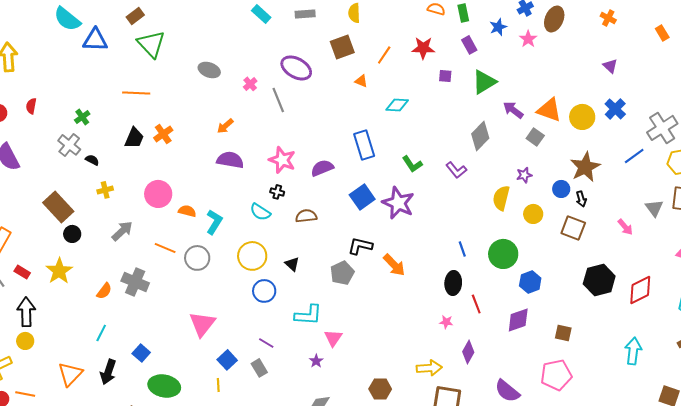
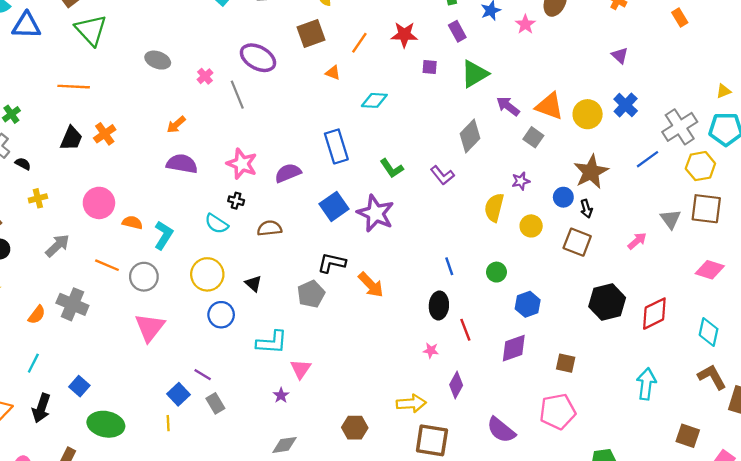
pink arrow: (625, 227) -> (637, 241), turned -90
green circle: (503, 254) -> (497, 272), size x0.6
pink triangle: (202, 324) -> (150, 327), moved
purple line: (266, 343) -> (203, 375), moved

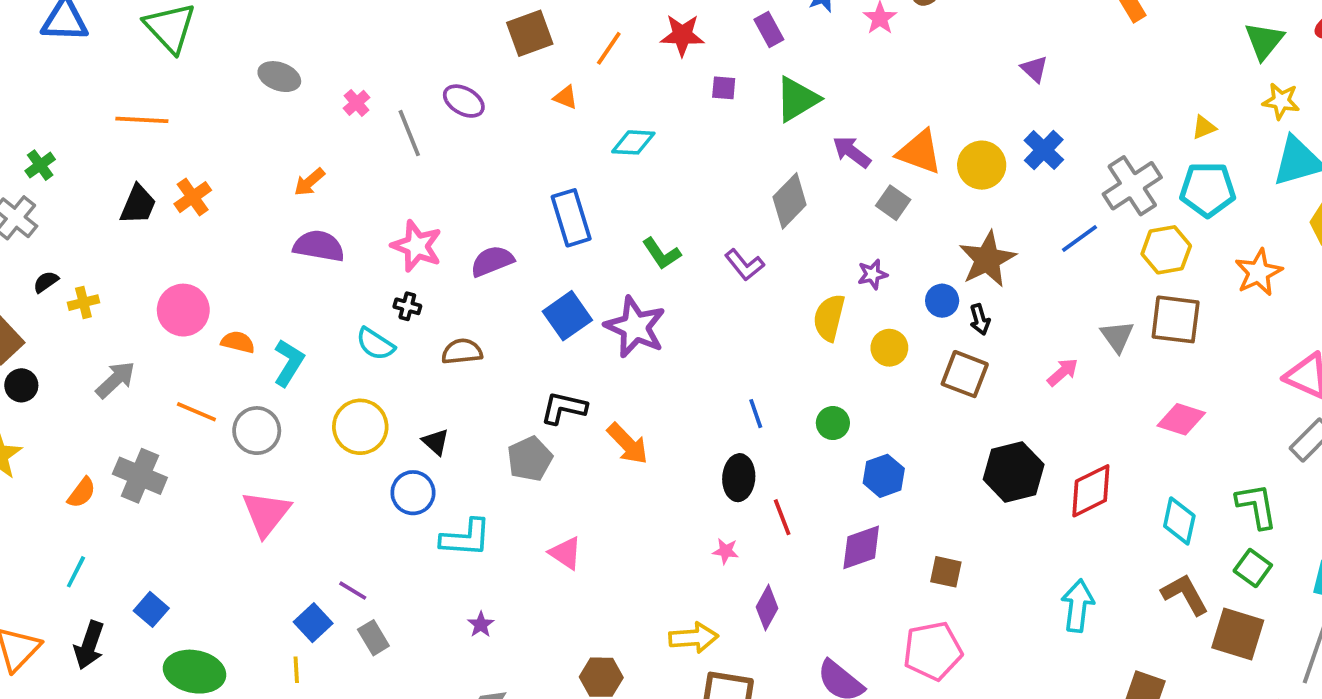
purple ellipse: (258, 58) -> (464, 101), moved, size x0.7
black semicircle: (23, 164) -> (46, 282), moved, turned -63
blue circle: (221, 315) -> (413, 493), moved
pink triangle: (301, 369) -> (566, 553), moved, turned -30

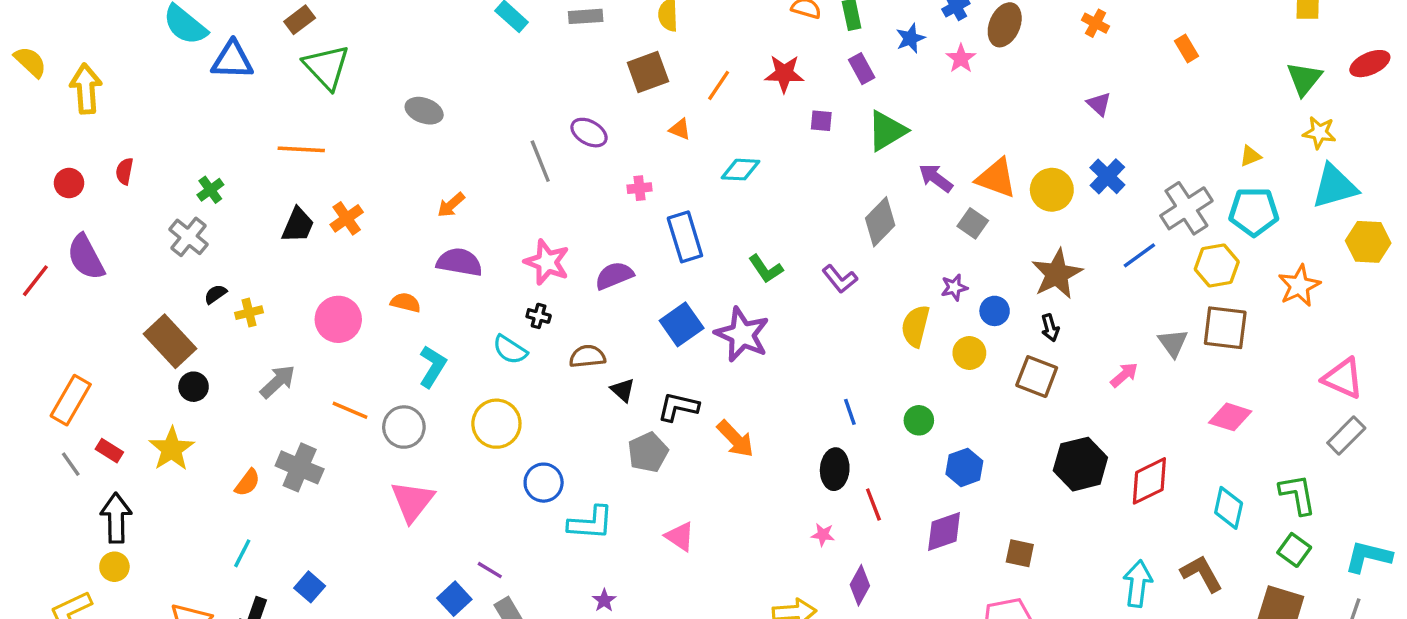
pink cross: (357, 103) -> (639, 188), moved, turned 35
blue circle: (942, 301) -> (995, 311), moved
orange semicircle: (238, 342) -> (406, 303), moved
black triangle: (436, 442) -> (623, 390), moved
brown L-shape: (1185, 594) -> (1202, 573), moved

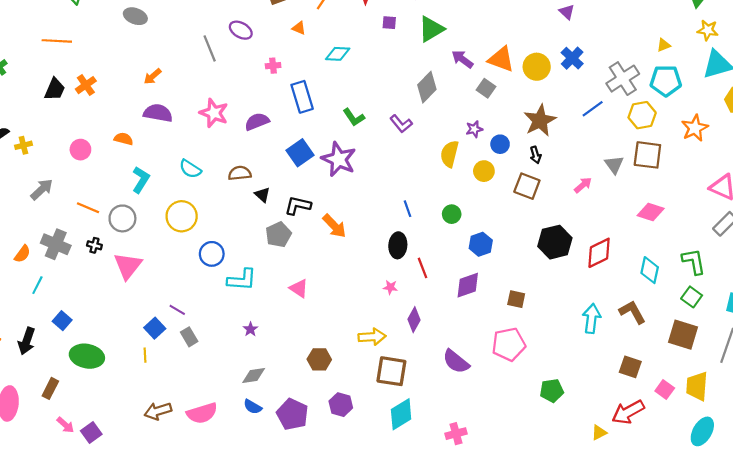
black cross: (539, 316) -> (94, 245), moved
pink circle: (338, 319) -> (80, 150), size x0.7
cyan line: (242, 553) -> (37, 285), moved

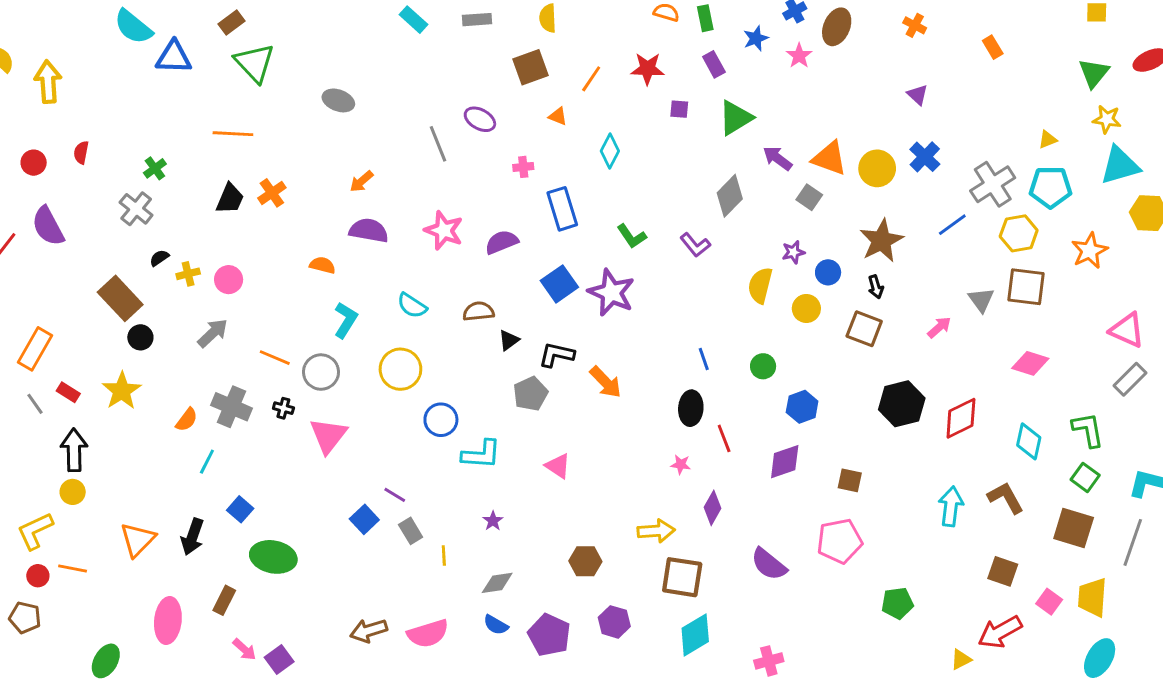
cyan diamond: (338, 54) -> (610, 151), turned -65
pink circle: (80, 150) -> (229, 280), moved
black triangle: (262, 195) -> (509, 340), turned 42
yellow line: (145, 355) -> (444, 555), moved

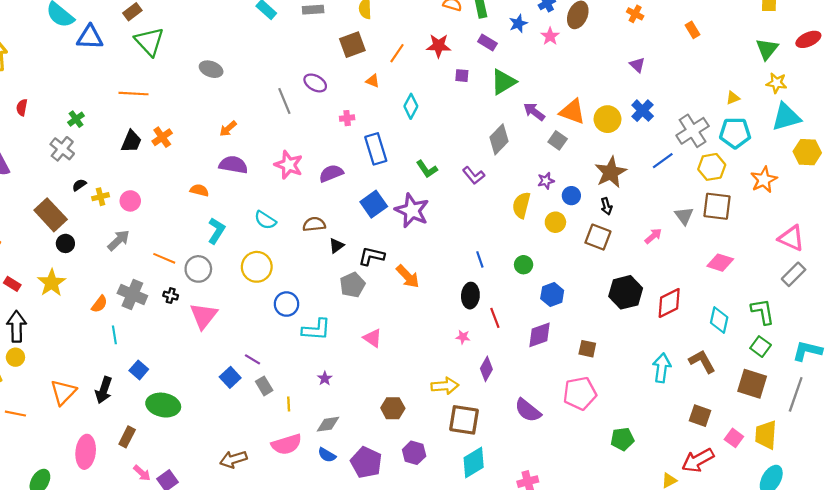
purple rectangle: (714, 64) -> (487, 43), turned -30
cyan line: (207, 462) -> (114, 335), turned -36
pink semicircle: (428, 633) -> (287, 444), moved

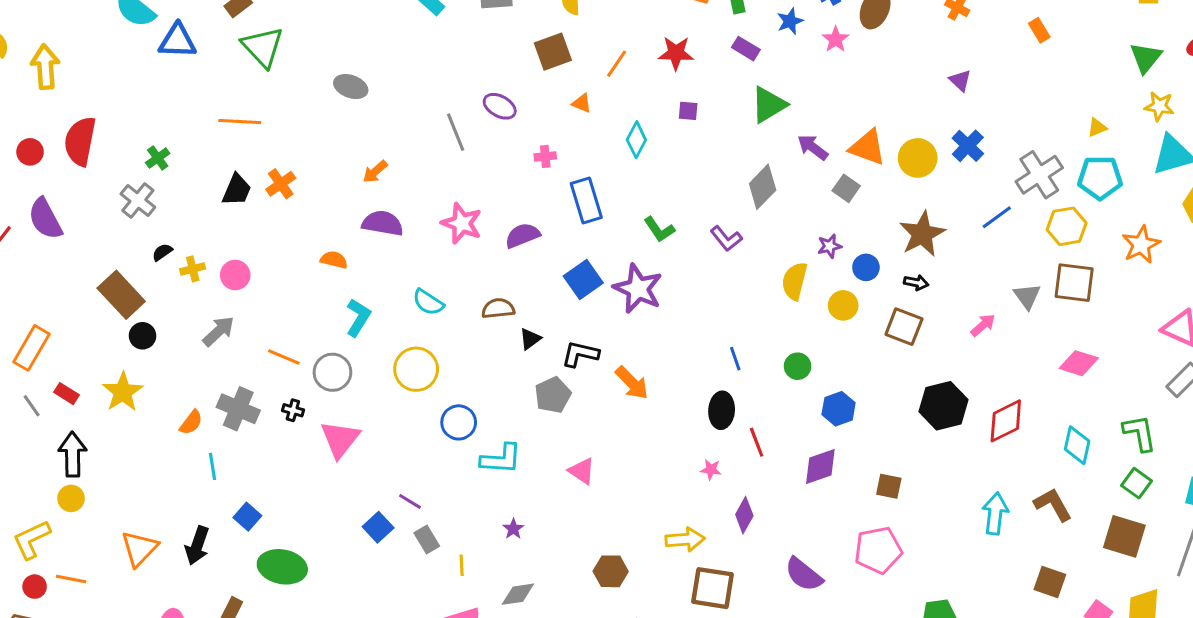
purple square: (462, 76) -> (688, 111), moved
red semicircle: (22, 107) -> (80, 141), size x2.0
black arrow: (606, 206) -> (916, 283), turned -63

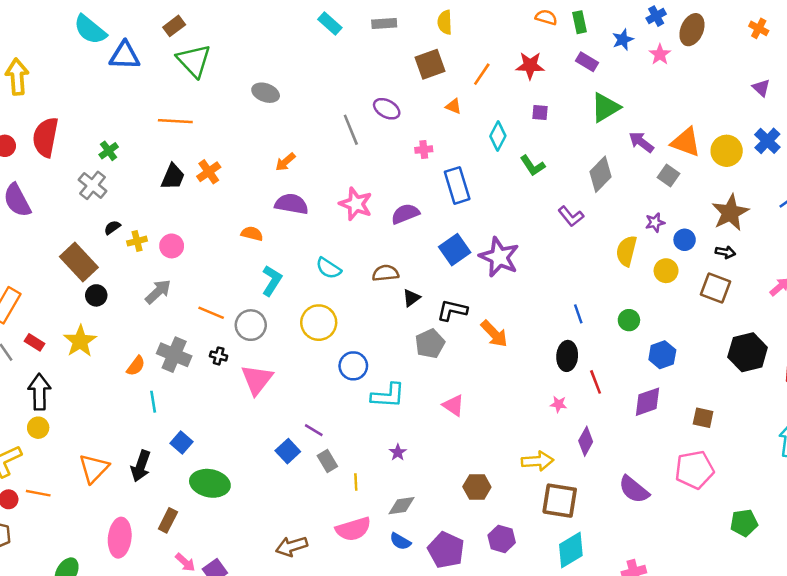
green L-shape: (659, 229) -> (533, 166), moved

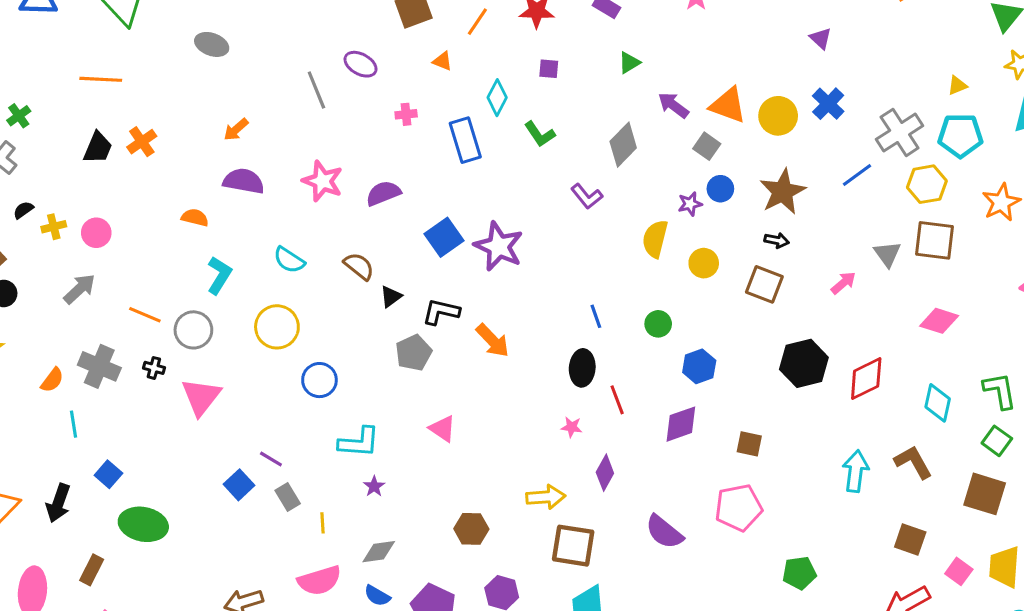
green triangle: (605, 108) -> (629, 63), size x0.6
blue rectangle: (457, 185) -> (465, 140), moved
blue circle: (685, 240) -> (720, 189), moved
brown semicircle: (385, 273) -> (359, 266), turned 45
cyan L-shape: (388, 396) -> (359, 442), moved

